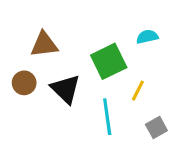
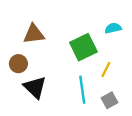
black triangle: (66, 89) -> (35, 87), moved
gray square: (156, 127) -> (109, 100), moved

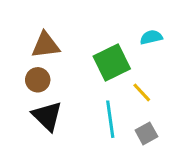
brown circle: (18, 64) -> (38, 80), moved
yellow line: (106, 70) -> (142, 92), turned -70

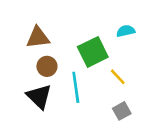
brown circle: (38, 80) -> (47, 66), moved
cyan line: (110, 119) -> (76, 87), moved

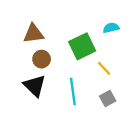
cyan line: (76, 87) -> (73, 92), moved

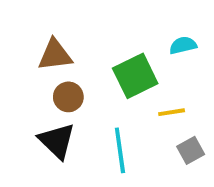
yellow line: (104, 68) -> (172, 112), turned -56
gray square: (108, 98) -> (191, 150), moved

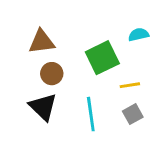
gray square: (191, 150) -> (133, 114), moved

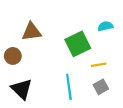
brown circle: (52, 74) -> (13, 56), moved
black triangle: (43, 107) -> (22, 89), moved

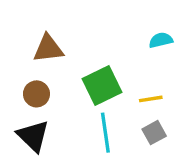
green square: (78, 44) -> (102, 86), moved
brown circle: (13, 56) -> (36, 94), moved

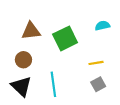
green square: (102, 86) -> (65, 38), moved
cyan line: (105, 133) -> (53, 84), moved

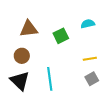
cyan semicircle: (102, 26) -> (88, 24), moved
green square: (65, 38) -> (61, 36), size x0.7

